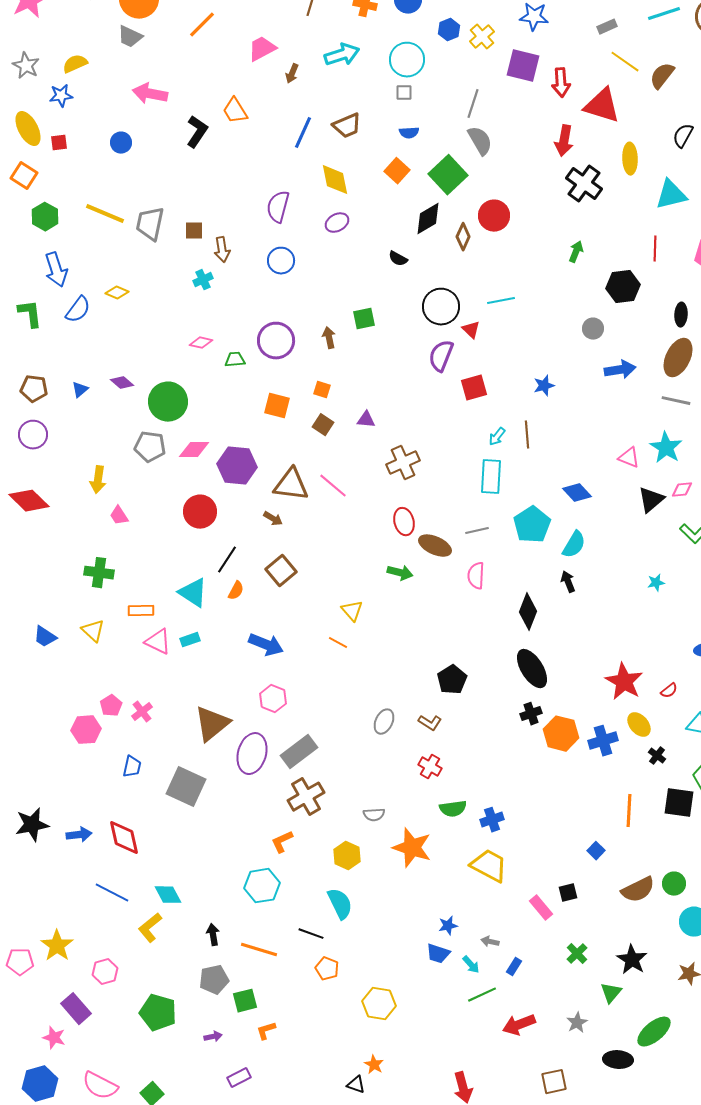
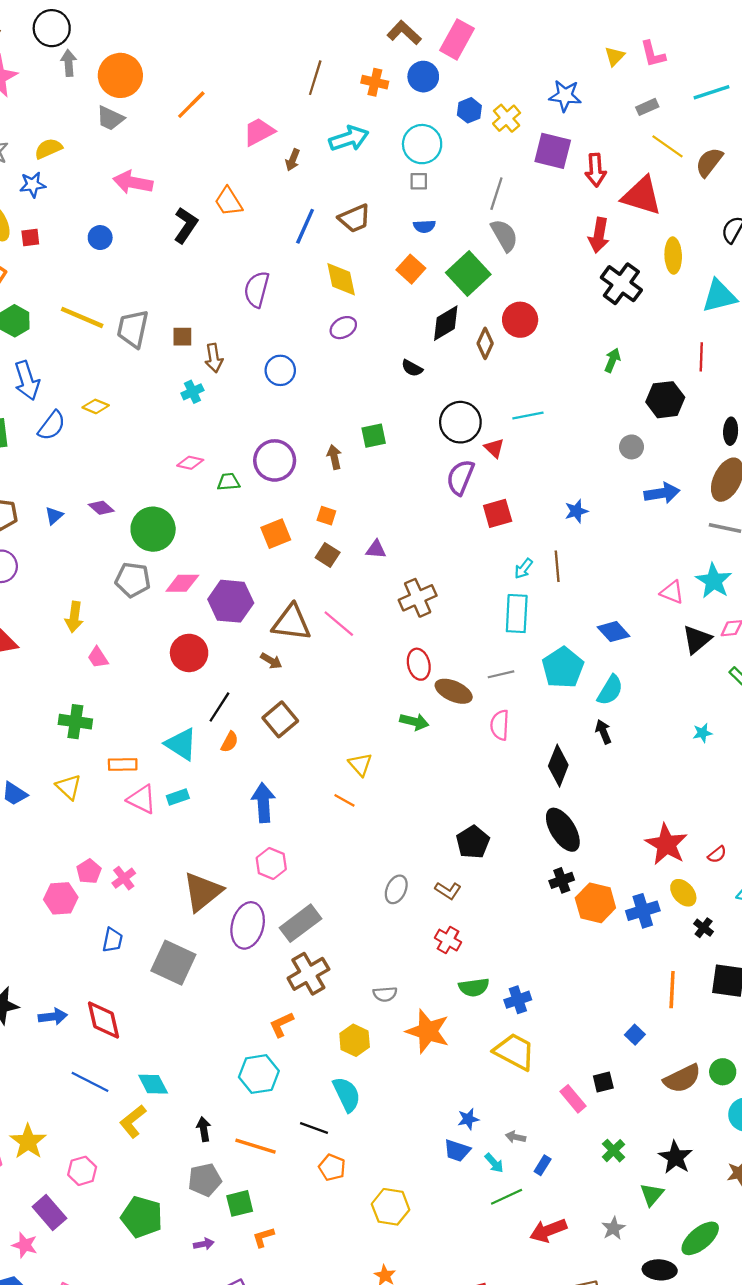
purple semicircle: (278, 207) -> (257, 289), moved
orange square: (277, 406) -> (276, 534), turned -36
blue arrow: (266, 645) -> (263, 803), turned -116

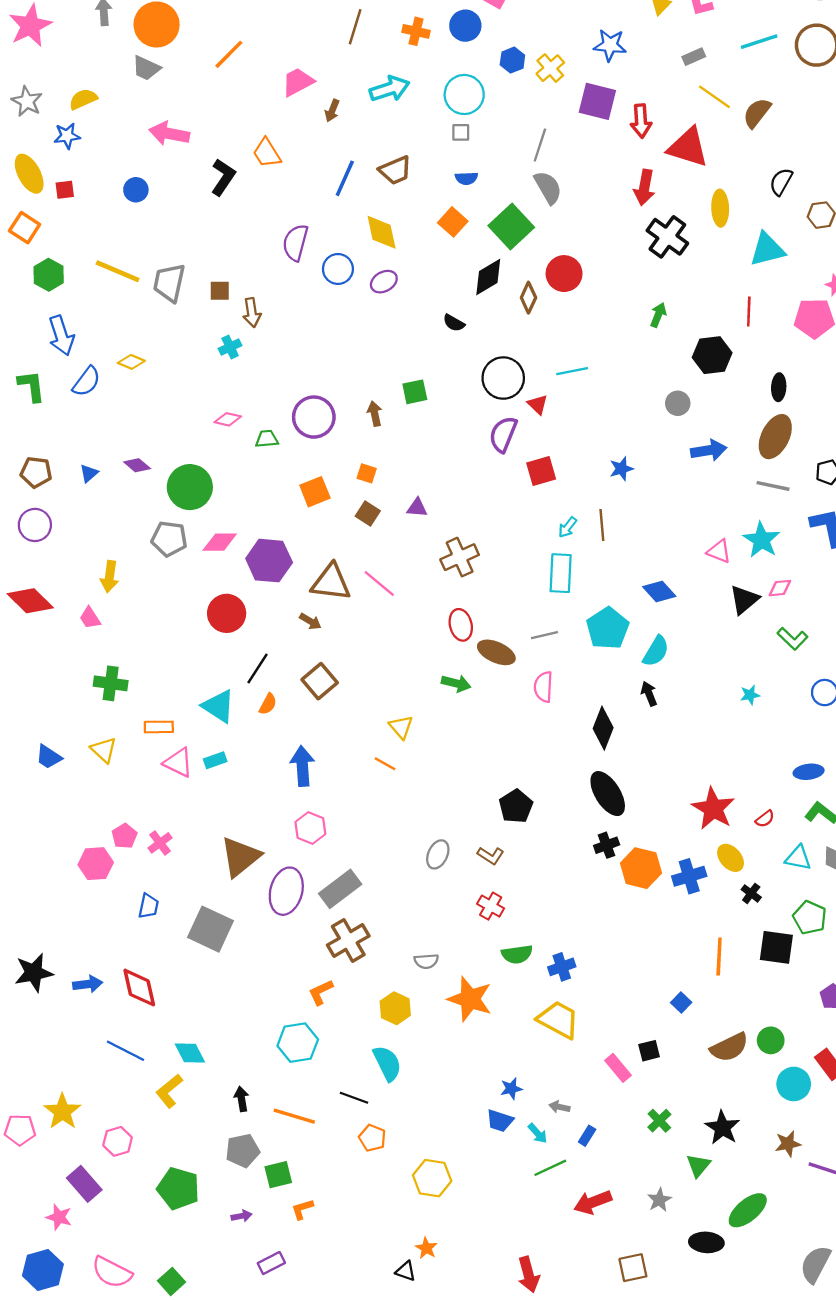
blue circle: (280, 370) -> (338, 269), moved
pink trapezoid: (98, 657) -> (90, 618), moved

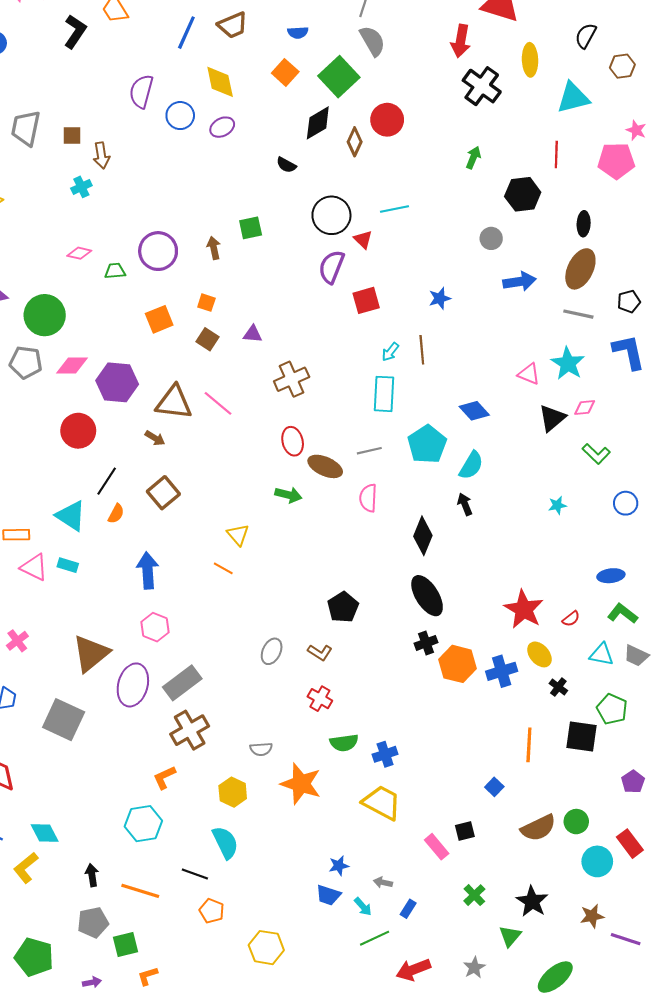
cyan rectangle: (215, 760) -> (68, 565), turned 36

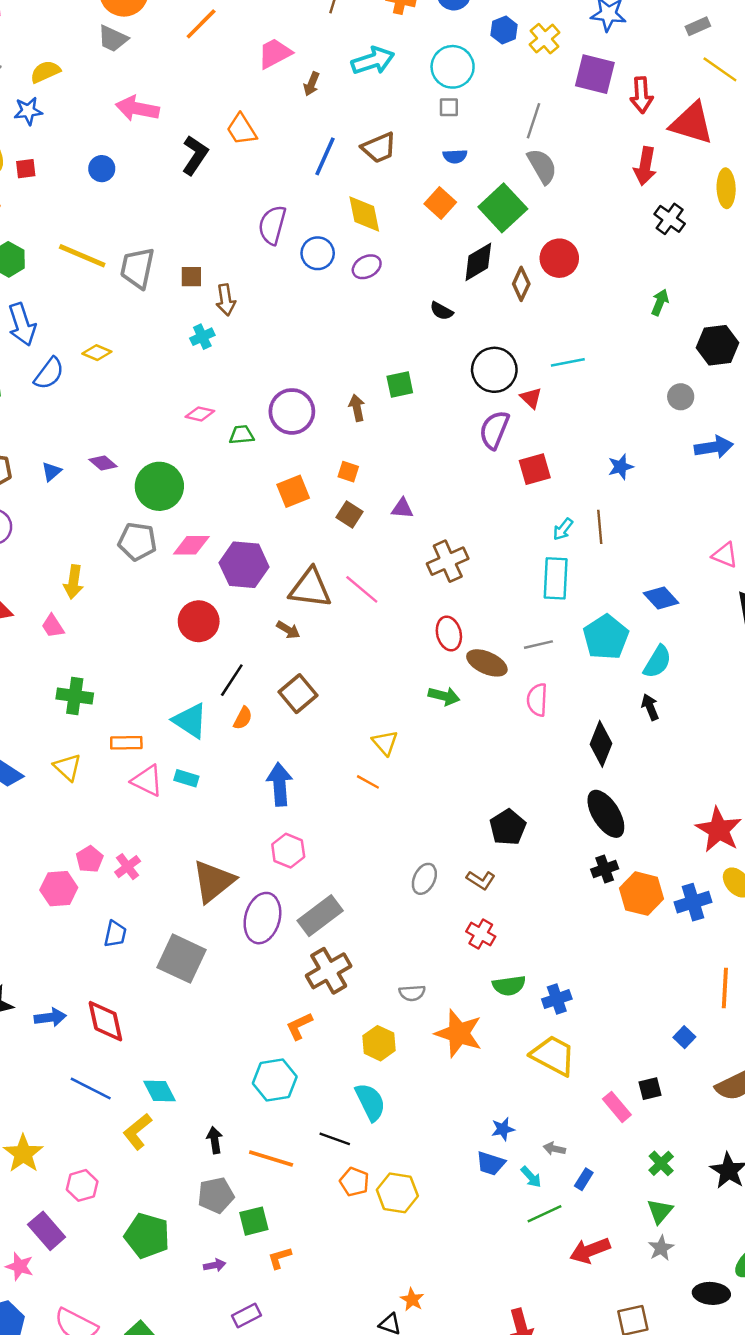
black cross: (482, 86) -> (670, 219), size x0.7
green triangle: (510, 936) -> (660, 1211), moved
yellow hexagon: (266, 948) -> (397, 1193), moved

